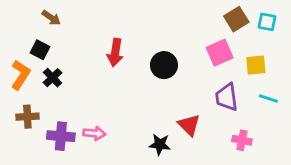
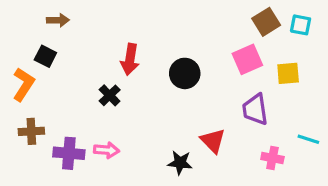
brown arrow: (51, 18) -> (58, 20), turned -36
black cross: (53, 78) -> (110, 95), moved
cyan line: (268, 99) -> (308, 139), moved

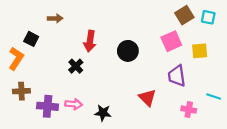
brown arrow: (58, 20) -> (55, 18), moved
black star: (180, 163) -> (103, 113), moved

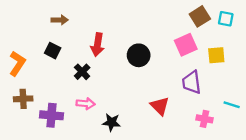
black square: (31, 39) -> (53, 51), moved
pink arrow: (74, 104) -> (86, 104), moved

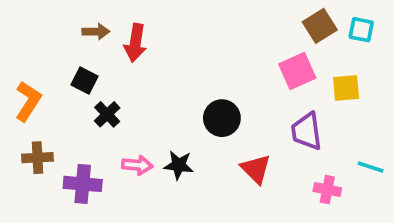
red arrow: (97, 45) -> (135, 43), moved
black circle: (139, 55) -> (222, 118), moved
black cross: (82, 72) -> (107, 114), moved
black star: (112, 122) -> (179, 165), moved

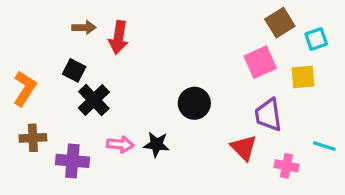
cyan square: (361, 30) -> (316, 39), moved, turned -30
black cross: (107, 114) -> (94, 100), size x1.4
red triangle: (256, 169) -> (244, 148), moved

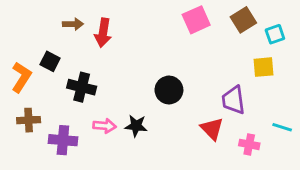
pink square: (260, 62) -> (196, 20), moved
black square: (74, 70) -> (50, 61), moved
black cross: (94, 100) -> (82, 87), turned -32

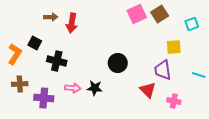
brown square: (243, 20) -> (160, 14), moved
yellow square: (264, 67) -> (174, 47), moved
cyan line: (282, 127) -> (199, 75), moved

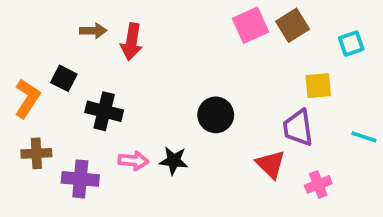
pink cross: (174, 101) -> (318, 184), turned -32

